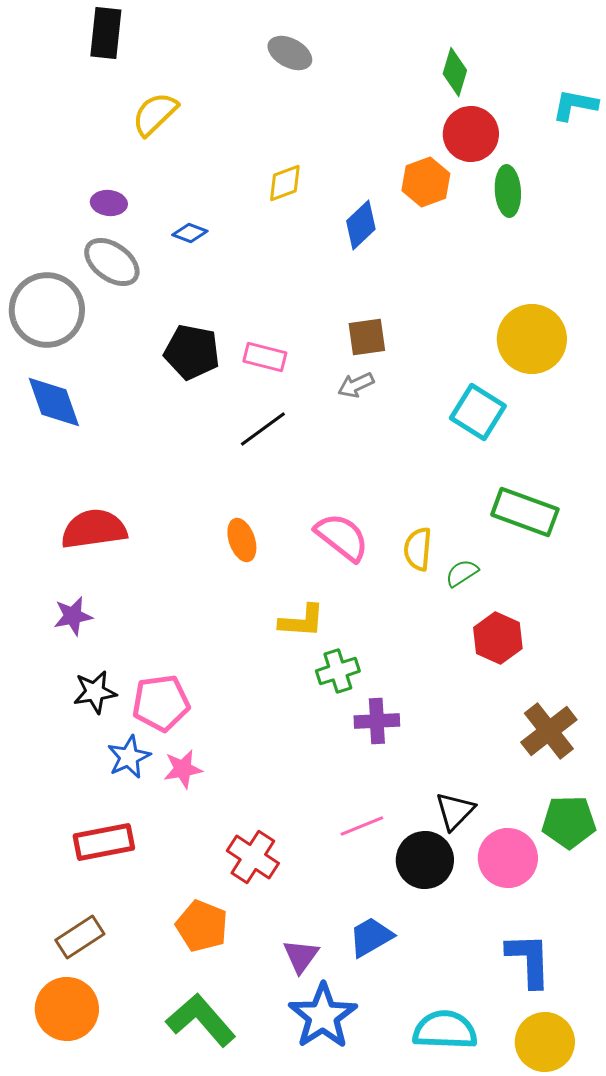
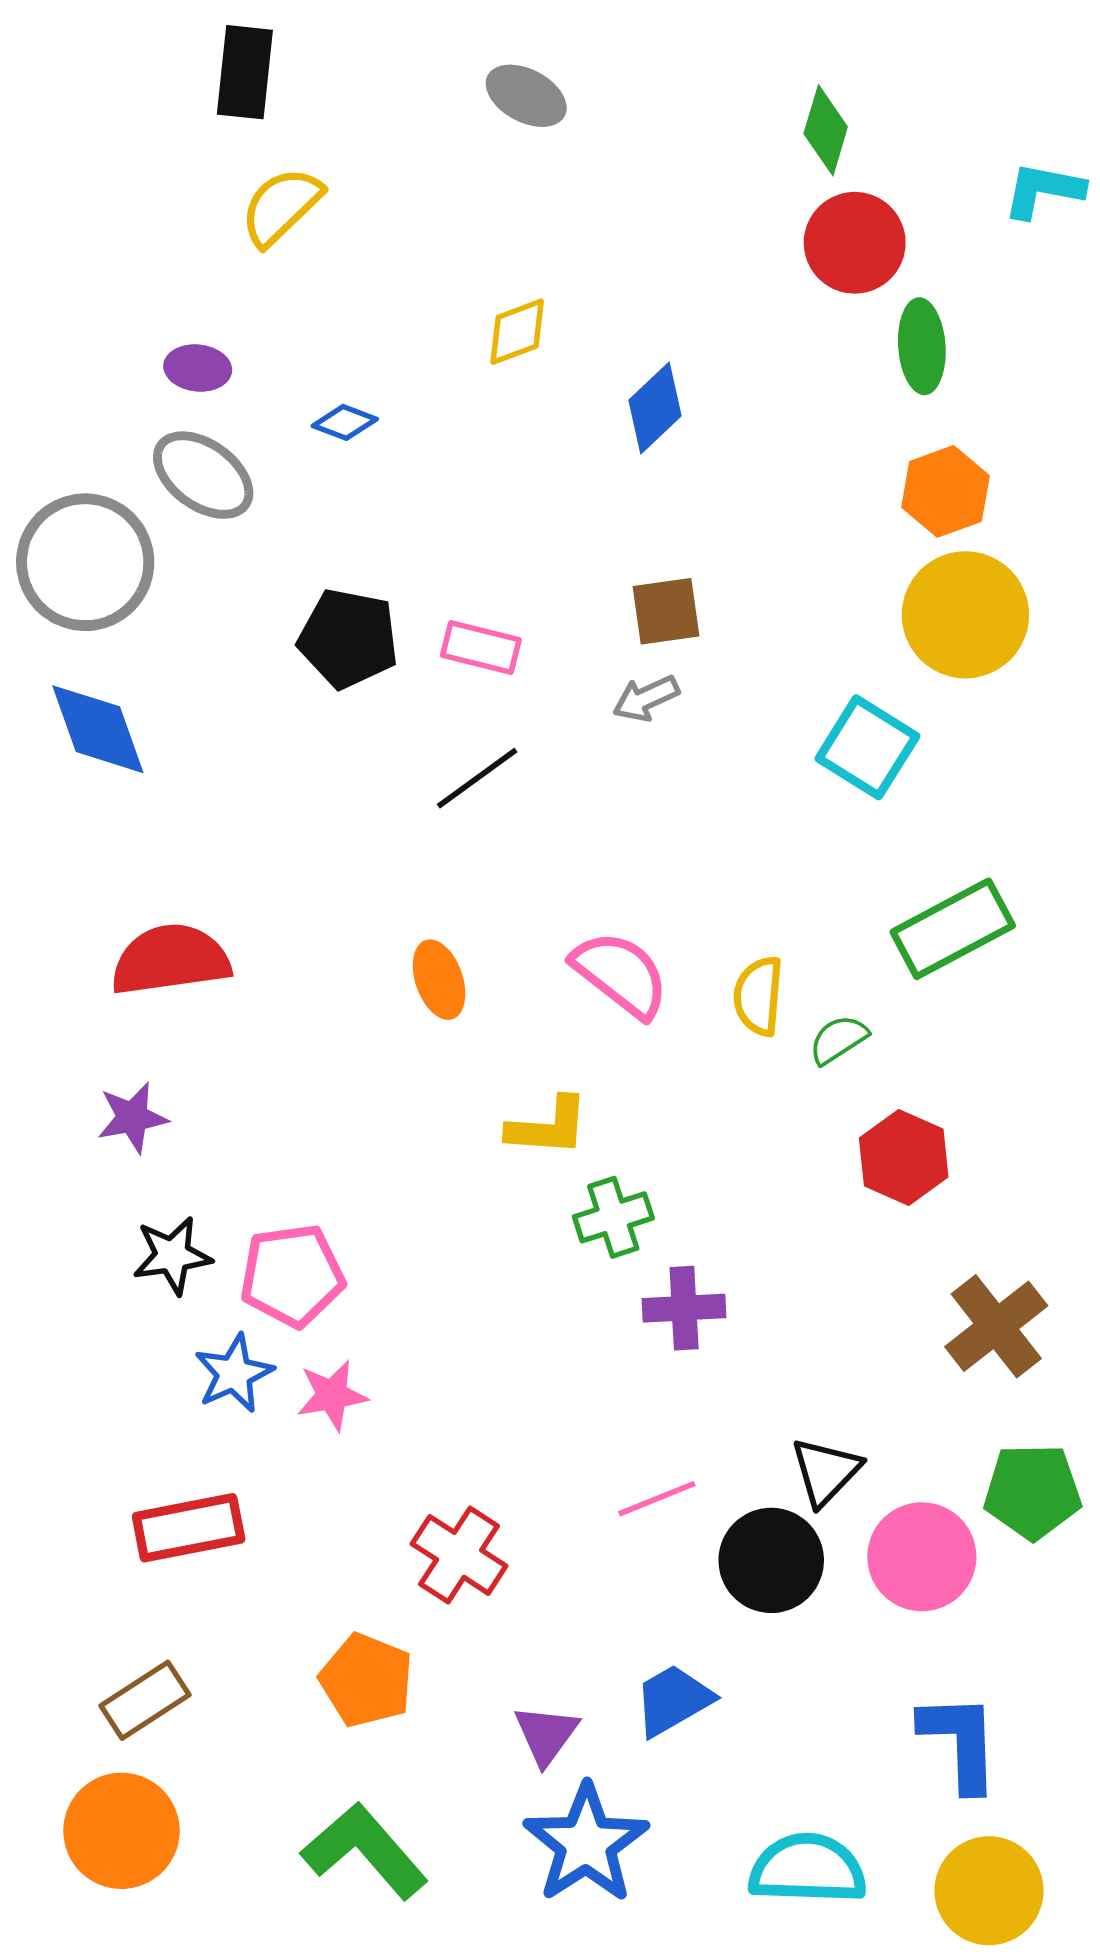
black rectangle: (106, 33) -> (245, 72), moved
orange hexagon: (426, 182) -> (945, 491), moved
green rectangle: (525, 512) -> (953, 929), turned -48

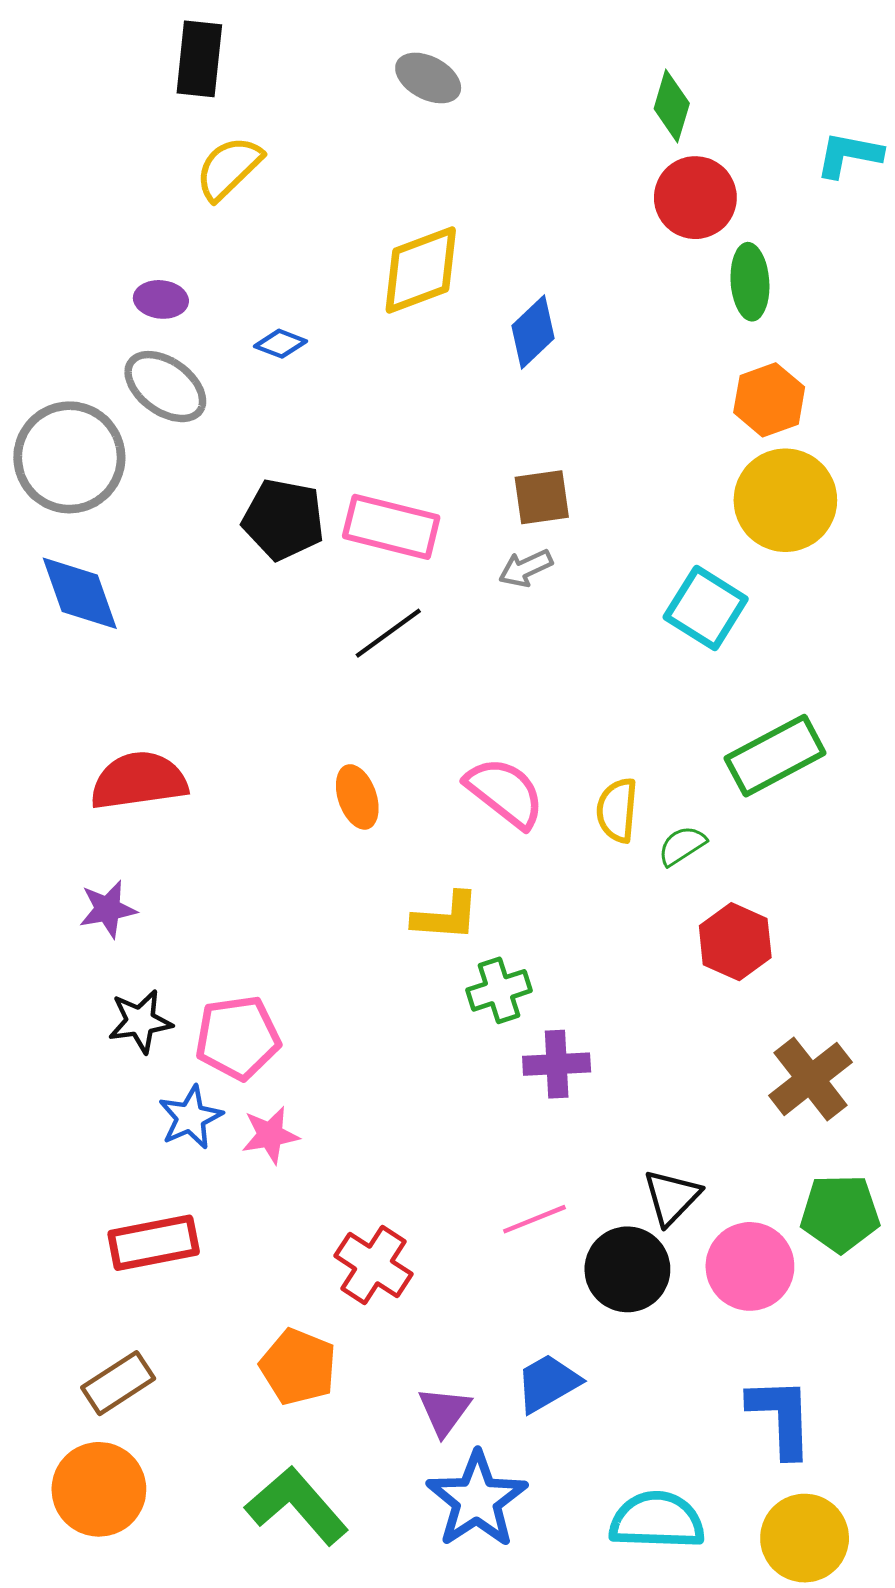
yellow diamond: (517, 332) -> (421, 270), size x1.6
pink rectangle: (481, 648) -> (391, 527), size x1.5

